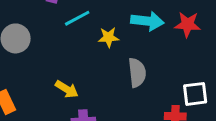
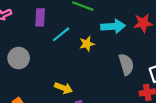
gray semicircle: (137, 73) -> (126, 64), moved

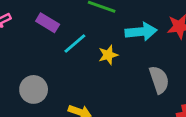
purple rectangle: (40, 17) -> (48, 23), turned -60
gray circle: (19, 58) -> (34, 89), moved

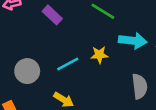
cyan line: (75, 44) -> (68, 64), moved

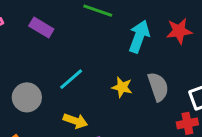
cyan arrow: (133, 41) -> (139, 37), turned -64
yellow star: (99, 55) -> (122, 87), moved, turned 30

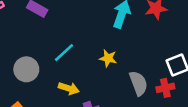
gray semicircle: (158, 87) -> (138, 83), moved

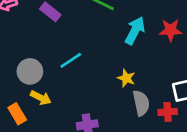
yellow star: (108, 58) -> (126, 78), moved
yellow arrow: (69, 88) -> (41, 98), moved

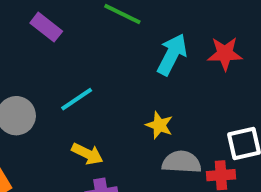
yellow arrow: (41, 98) -> (87, 154), moved
gray semicircle: (141, 103) -> (182, 162), turned -75

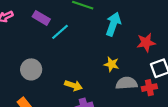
red star: (225, 54) -> (146, 43), moved
cyan line: (77, 99) -> (60, 32), moved

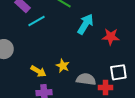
red star: (146, 43) -> (111, 37), moved
yellow star: (111, 64) -> (63, 66), moved

